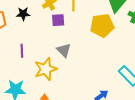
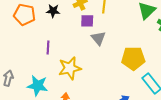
yellow pentagon: (102, 26) -> (133, 58), moved
gray triangle: (64, 50) -> (98, 38), moved

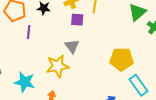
gray triangle: (98, 38) -> (72, 46), moved
purple line: (48, 48) -> (29, 32), moved

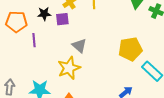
purple square: (77, 20) -> (62, 19), moved

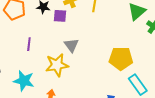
purple line: (34, 40) -> (29, 44), moved

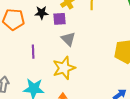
gray triangle: (71, 45) -> (68, 39), moved

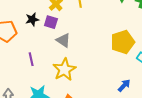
purple square: (59, 19) -> (51, 22), turned 32

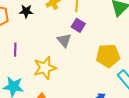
purple square: (51, 22) -> (78, 25), moved
gray triangle: (63, 40) -> (64, 40), moved

